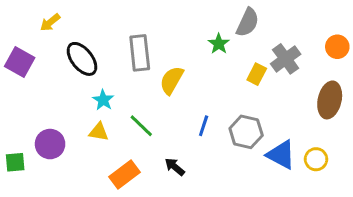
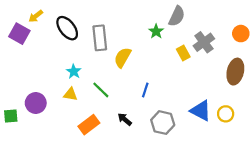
black ellipse: (82, 59) -> (67, 28), moved
purple square: (20, 62) -> (19, 34), moved
yellow rectangle: (257, 74) -> (183, 53), turned -56
gray hexagon: (246, 132) -> (163, 123), moved

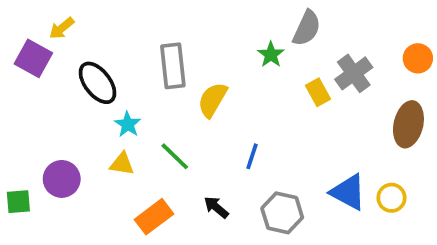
black ellipse: (67, 28) -> (97, 83), moved

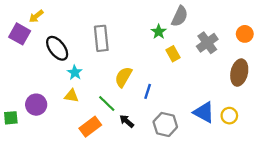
yellow rectangle: (318, 92) -> (173, 54), moved
yellow semicircle: (212, 100) -> (123, 77), moved
green line: (175, 156) -> (107, 103), moved

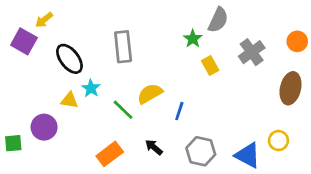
yellow semicircle: (123, 77) -> (150, 94), turned 30
yellow triangle: (71, 96) -> (69, 100), moved
green line: (107, 103) -> (123, 110), moved
blue triangle: (204, 112) -> (248, 155), moved

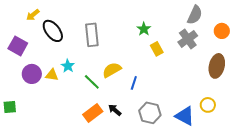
gray semicircle: (218, 20) -> (195, 15), moved
purple square: (24, 41) -> (18, 46), moved
black ellipse: (69, 59) -> (53, 31), moved
purple circle: (44, 127) -> (32, 74), moved
orange rectangle: (110, 154) -> (93, 113), moved

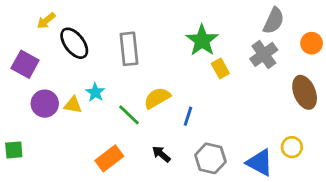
green star: (144, 29) -> (202, 40), size x1.6
brown ellipse: (217, 66) -> (305, 92), turned -35
orange rectangle: (93, 113) -> (109, 158), moved

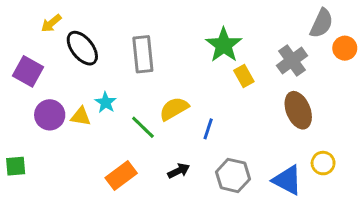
gray semicircle: (274, 21) -> (322, 23), moved
brown ellipse: (305, 92) -> (298, 110), moved
black arrow: (161, 154) -> (179, 171), turned 114

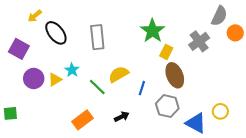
yellow rectangle: (244, 76) -> (166, 52), turned 56
brown ellipse: (298, 110) -> (175, 75), moved
yellow triangle: (81, 116) -> (55, 80), turned -40
gray hexagon: (233, 175) -> (167, 106), moved

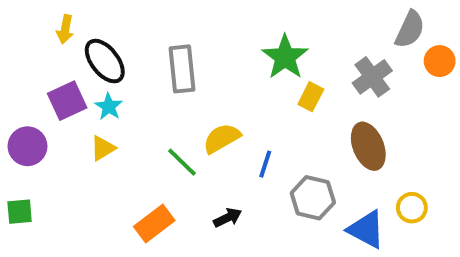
yellow arrow: (35, 16) -> (65, 29), turned -40
purple square: (19, 49) -> (67, 101), moved, turned 36
cyan star: (72, 70) -> (109, 107), moved
brown ellipse: (175, 75) -> (368, 146), moved
purple circle: (34, 78) -> (27, 146), moved

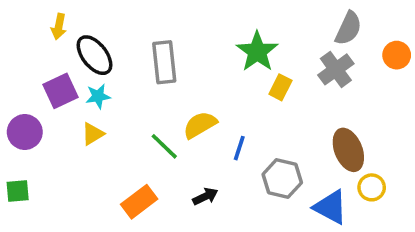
gray semicircle: (410, 29) -> (348, 28), moved
cyan star: (109, 107) -> (98, 96), turned 30
brown ellipse: (368, 146) -> (348, 150), moved

